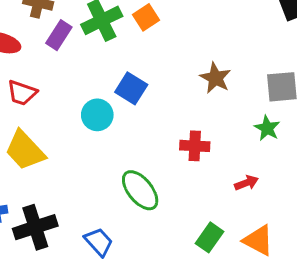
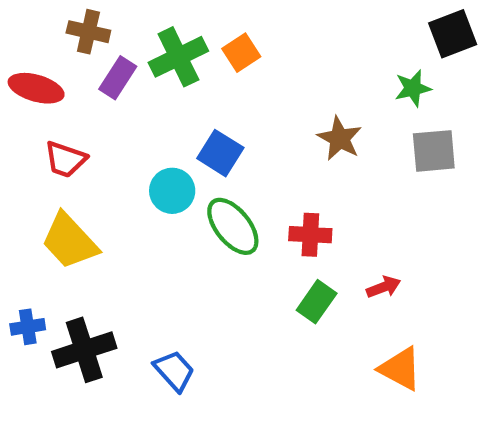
green star: (267, 128) -> (413, 88), moved, turned 30
green ellipse: (140, 190) -> (233, 226), moved
green rectangle: (210, 237) -> (317, 302), moved

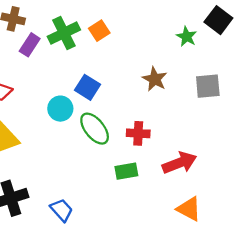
black square: (453, 34) -> (218, 20), turned -32
green star: (413, 88) -> (187, 37), moved, turned -30
red arrow: (384, 287) -> (180, 163), size x1.8
green rectangle: (317, 302) -> (126, 171), moved, turned 45

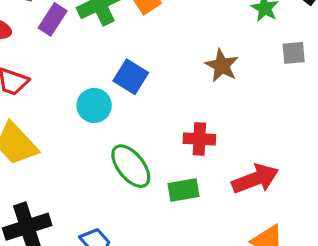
gray square: (208, 86) -> (294, 53), moved, size x0.7
green ellipse: (95, 129) -> (131, 166), moved

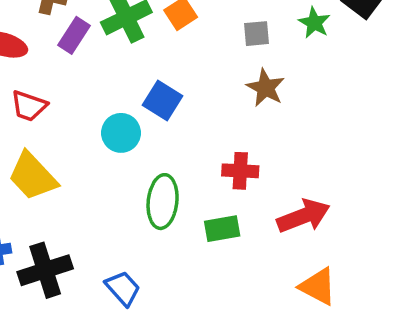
gray square: (294, 53) -> (256, 34), moved
green ellipse: (131, 166) -> (163, 202), turned 45

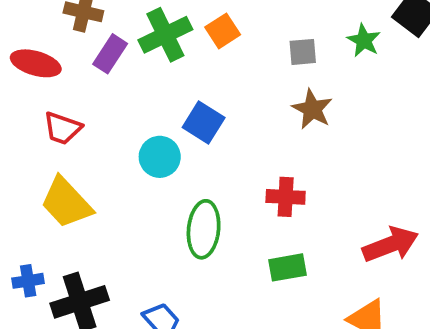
red arrow: (303, 216) -> (390, 245), moved
green rectangle: (222, 229) -> (288, 267), moved

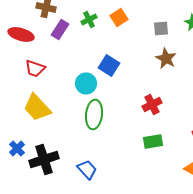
green cross: (165, 35) -> (89, 19), size x0.6
red cross: (286, 197) -> (152, 104), turned -30
green ellipse: (204, 229) -> (94, 114), moved
blue cross: (28, 281) -> (17, 148), turned -35

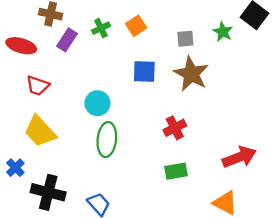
brown star: (166, 58) -> (191, 74), size x1.4
blue square: (109, 65) -> (144, 72), moved, turned -30
blue cross: (17, 148) -> (15, 168), moved
black cross: (44, 159) -> (48, 192), turned 32

